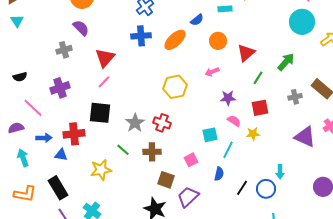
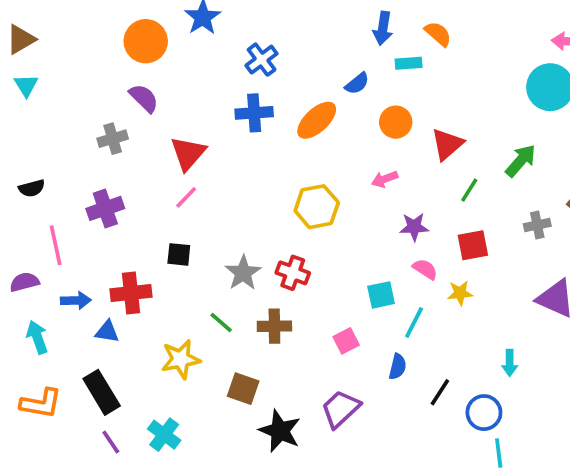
pink line: (33, 108) -> (56, 245), turned 35
black square: (100, 113) -> (179, 254), size x0.6
brown square: (166, 180) -> (243, 389), moved
blue circle: (266, 189) -> (484, 413), moved

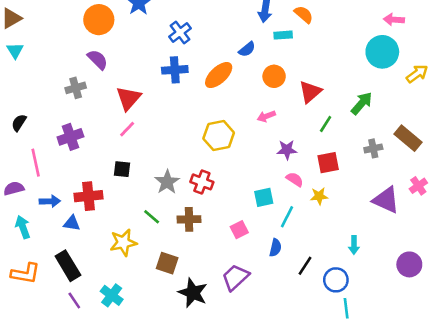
black semicircle: (32, 188) -> (19, 123), turned 138

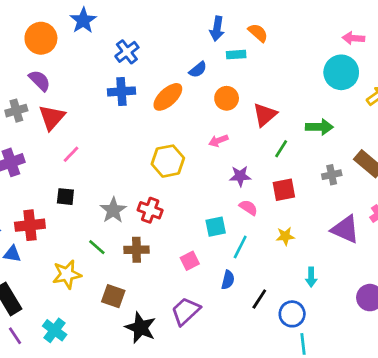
red triangle: (128, 98) -> (52, 117), moved
green arrow: (362, 103) -> (319, 127), turned 50
yellow star: (319, 196) -> (285, 236), moved

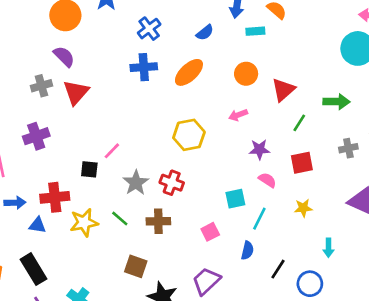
blue semicircle: (198, 70) -> (205, 33), moved
pink line: (71, 154) -> (112, 151), moved
yellow star: (67, 274) -> (84, 223), moved

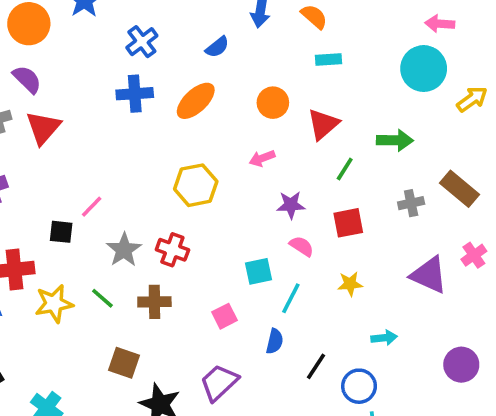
cyan rectangle: (255, 31) -> (329, 60), moved
cyan arrow: (328, 248) -> (384, 338), turned -96

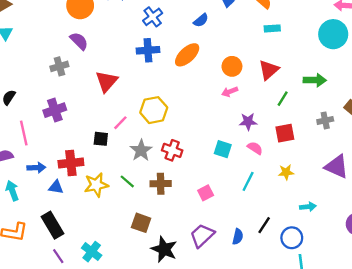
orange circle: (273, 103) -> (232, 66), moved
red triangle: (43, 128) -> (107, 81), moved
yellow hexagon: (196, 185) -> (154, 110), moved
cyan square: (259, 271) -> (223, 149), moved, turned 30
blue semicircle: (275, 341) -> (238, 237), moved

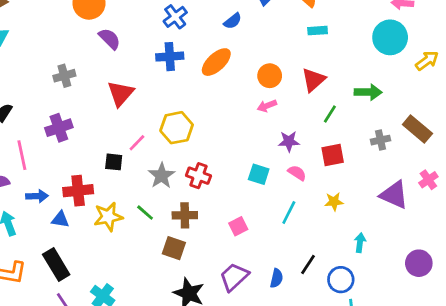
purple semicircle: (79, 41) -> (110, 39), moved
cyan arrow: (308, 207) -> (360, 243), turned -77
brown square: (141, 223) -> (174, 248), moved

